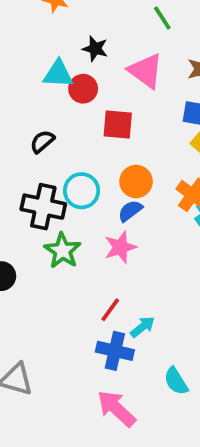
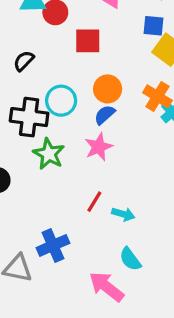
cyan arrow: (143, 327) -> (123, 214), turned 60
blue cross: (115, 351) -> (53, 245), moved, turned -32
cyan semicircle: (176, 381) -> (130, 259), moved

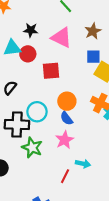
blue semicircle: (105, 115) -> (67, 118), turned -80
cyan arrow: (123, 214) -> (83, 164), moved

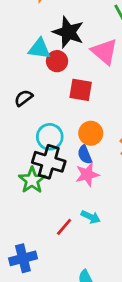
black star: (31, 30) -> (68, 32), size x1.6
black cross: (17, 125) -> (49, 162), moved
pink star: (64, 140) -> (87, 175), moved

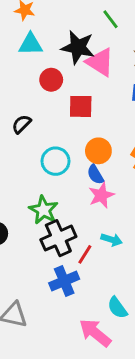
black star: (68, 32) -> (78, 47), moved
cyan triangle: (39, 49) -> (31, 44), moved
black cross: (49, 162) -> (58, 238), moved, turned -32
blue cross: (23, 258) -> (64, 281), moved

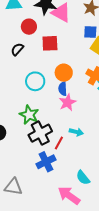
black semicircle: (22, 124) -> (17, 49), moved
blue semicircle: (95, 175) -> (63, 89), turned 32

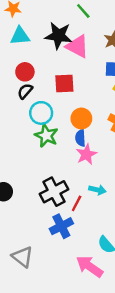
red circle: (29, 27) -> (25, 72), moved
cyan circle: (35, 81) -> (41, 113), moved
green star: (29, 115) -> (46, 136), moved
gray triangle: (13, 187) -> (22, 257), turned 30

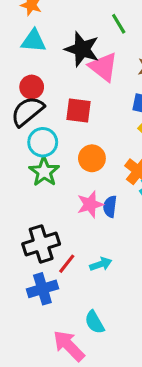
black semicircle: (25, 91) -> (27, 111), size x1.6
blue semicircle: (80, 138) -> (110, 207), moved
cyan arrow: (97, 190) -> (101, 264), moved, turned -42

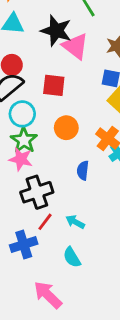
pink star: (90, 204) -> (21, 159), moved, turned 30
black cross: (41, 244) -> (37, 192), moved
cyan arrow: (101, 264) -> (75, 222), turned -132
cyan semicircle: (94, 322) -> (72, 257), moved

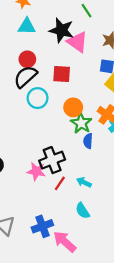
green star: (24, 140) -> (81, 123), moved
pink star: (21, 159) -> (36, 171), moved
blue cross: (24, 244) -> (42, 226), moved

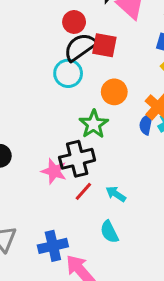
red circle: (27, 59) -> (74, 22), moved
black semicircle: (25, 77) -> (80, 47), moved
green star: (81, 123) -> (94, 124), moved
blue semicircle: (88, 141) -> (146, 124), moved

